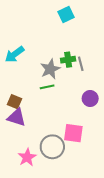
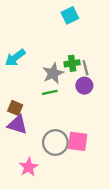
purple circle: (90, 98) -> (84, 86), moved
gray circle: (52, 147) -> (55, 142), moved

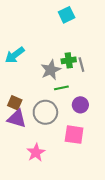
purple circle: (84, 86) -> (80, 105), moved
green line: (50, 92) -> (61, 88), moved
gray circle: (55, 142) -> (45, 112), moved
pink star: (29, 167) -> (36, 153), moved

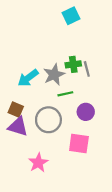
cyan arrow: (15, 55) -> (28, 78), moved

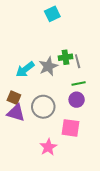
cyan square: (71, 16) -> (52, 14), moved
green line: (65, 94) -> (79, 84), moved
pink star: (38, 163) -> (48, 147), moved

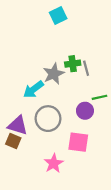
cyan arrow: (25, 69) -> (33, 89), moved
green line: (79, 84) -> (100, 97), moved
brown square: (14, 98) -> (13, 141), moved

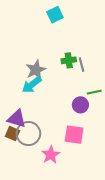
gray star: (54, 74) -> (36, 70), moved
gray circle: (48, 119) -> (28, 134), moved

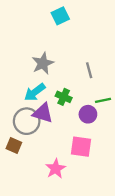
green cross: (69, 60) -> (64, 97), moved, turned 32
gray star: (36, 70) -> (43, 63), moved
purple triangle: (17, 119) -> (43, 113), moved
gray circle: (28, 134) -> (27, 121), moved

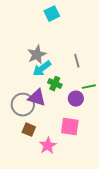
cyan arrow: (35, 92) -> (42, 69), moved
brown square: (14, 145) -> (29, 130), moved

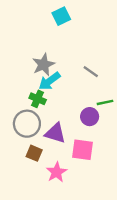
gray line: (77, 61) -> (91, 72), turned -40
green cross: (55, 84) -> (38, 99), moved
purple triangle: (37, 98) -> (55, 133), moved

